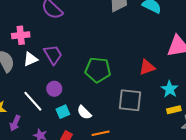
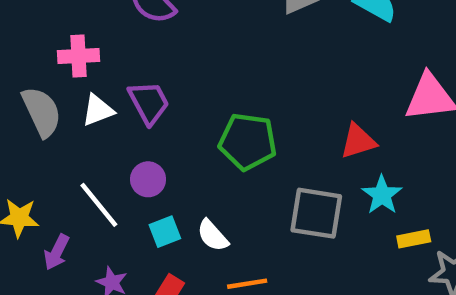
cyan star: (170, 89) -> (382, 195), moved

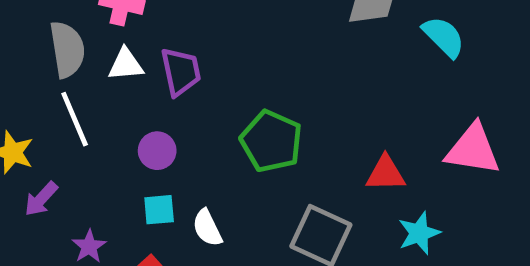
cyan star: (382, 195) -> (419, 233), moved
white line: (99, 205) -> (75, 119), moved

